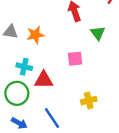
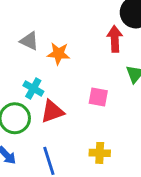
red triangle: (44, 80) -> (52, 111), turned -36

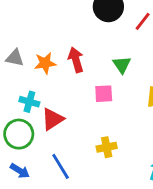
red arrow: (115, 39) -> (76, 60), moved
pink square: (98, 97) -> (104, 94), moved

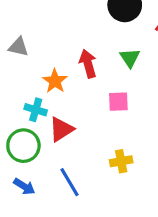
gray triangle: (15, 58) -> (18, 47), moved
orange star: (45, 63) -> (55, 81), moved, turned -30
green triangle: (122, 65) -> (130, 58), moved

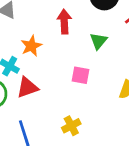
red arrow: (88, 64) -> (64, 22), moved
yellow cross: (121, 161) -> (71, 126), turned -30

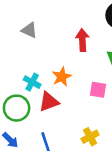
orange star: (31, 46) -> (62, 77), moved

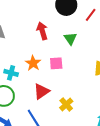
pink square: (98, 90) -> (56, 63), moved
red triangle: (49, 102) -> (41, 91), moved

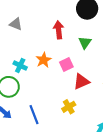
pink square: (56, 63) -> (66, 64), turned -32
red triangle: (41, 91) -> (81, 82), moved

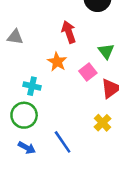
green triangle: (85, 43) -> (106, 51), moved
orange star: (44, 60) -> (57, 62), moved

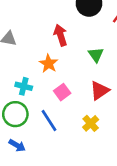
pink square: (88, 72) -> (62, 92), moved
blue line: (63, 142) -> (49, 121), moved

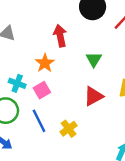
pink square: (62, 92) -> (42, 90), moved
yellow cross: (91, 123) -> (69, 129), moved

